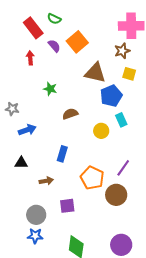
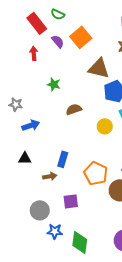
blue rectangle: (62, 154) -> (63, 159), moved
blue star: (35, 236) -> (55, 231), moved

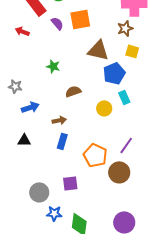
orange square: (81, 37) -> (80, 19), turned 30
red arrow: (34, 53) -> (22, 31), moved, turned -64
brown arrow: (50, 176) -> (59, 120), moved

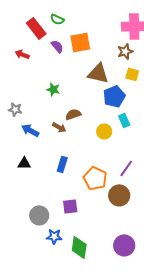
blue arrow: (30, 107) -> (30, 130), turned -132
brown arrow: (59, 120) -> (59, 127), moved, turned 40

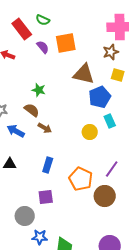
brown semicircle: (73, 114) -> (32, 110), moved, turned 56
purple square: (70, 206) -> (46, 197), moved

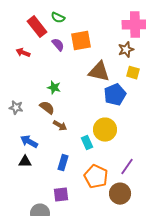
cyan rectangle: (110, 121) -> (87, 143), moved
blue arrow: (16, 131) -> (29, 142), moved
yellow circle: (90, 132) -> (105, 130), size x1.5

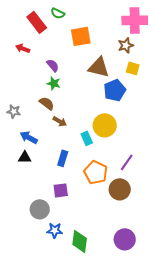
purple semicircle: (58, 45) -> (53, 65), moved
gray star: (16, 108) -> (14, 111), moved

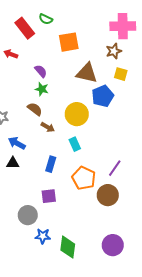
yellow circle: (105, 125) -> (77, 114), moved

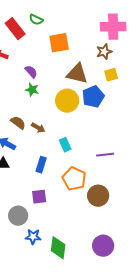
yellow square: (121, 74) -> (111, 75), turned -32
brown semicircle: (35, 109) -> (18, 123), moved
yellow circle: (77, 114) -> (67, 101), moved
purple line: (115, 168) -> (105, 155), moved, turned 48

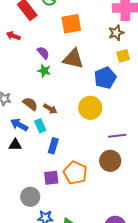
brown triangle: (77, 74) -> (73, 59), moved
yellow circle: (67, 101) -> (90, 108), moved
cyan rectangle: (65, 145) -> (40, 126), moved
orange pentagon: (74, 179) -> (75, 173), moved
brown circle: (98, 196) -> (110, 161), moved

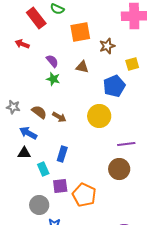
brown star: (116, 33) -> (107, 46), moved
brown triangle: (73, 59) -> (82, 67), size x0.6
cyan rectangle: (40, 126) -> (43, 169), moved
orange pentagon: (75, 173) -> (84, 195), moved

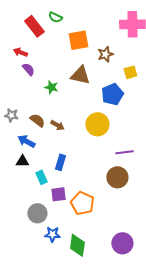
purple semicircle: (52, 61) -> (28, 69), moved
brown triangle: (82, 67) -> (80, 75), size x1.5

